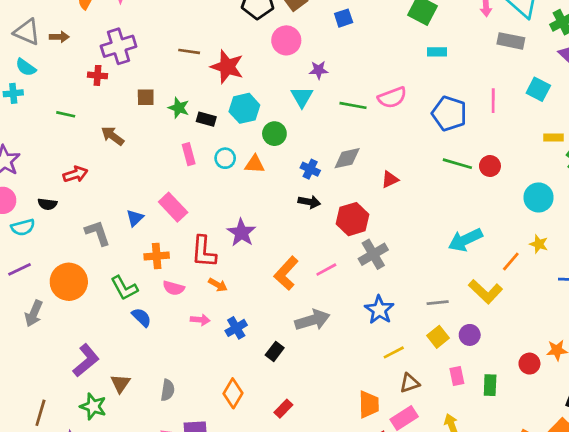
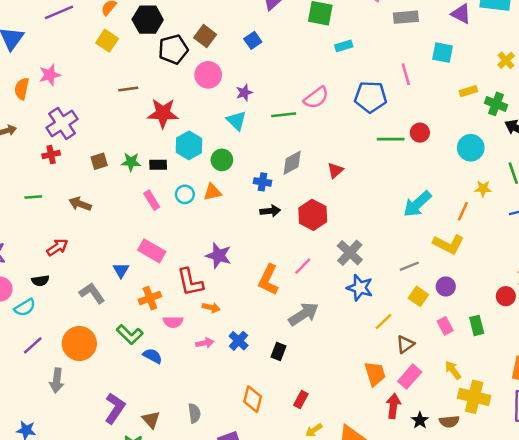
brown line: (189, 51) -> (128, 89), moved
gray cross: (373, 254) -> (350, 253), moved

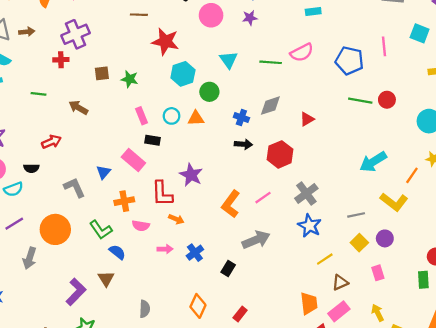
cyan rectangle: (344, 46) -> (313, 12), moved
purple star: (244, 93) -> (250, 18), moved
black rectangle: (158, 165) -> (152, 140), moved
green rectangle: (477, 325) -> (423, 280), moved
brown triangle: (151, 420) -> (106, 279), moved

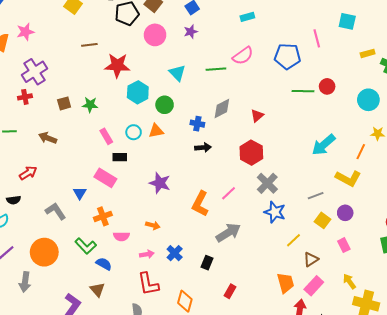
red hexagon: (280, 154) -> (251, 153), moved
red L-shape: (162, 194) -> (148, 284), moved
red rectangle: (240, 314) -> (230, 291), moved

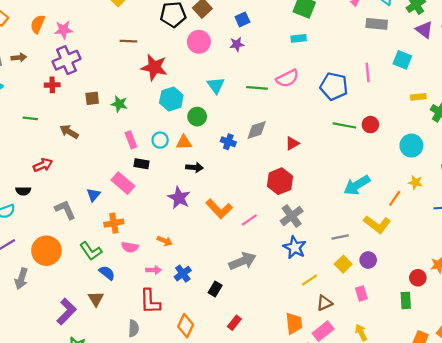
pink star: (25, 32) -> (64, 30), moved
black arrow: (203, 148) -> (195, 167), moved
orange L-shape: (200, 204) -> (219, 209), moved, turned -80

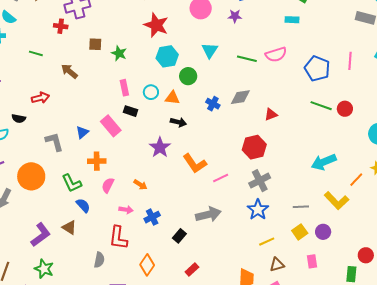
pink semicircle: (130, 247) -> (108, 185), turned 98
brown triangle: (96, 299) -> (69, 227), turned -35

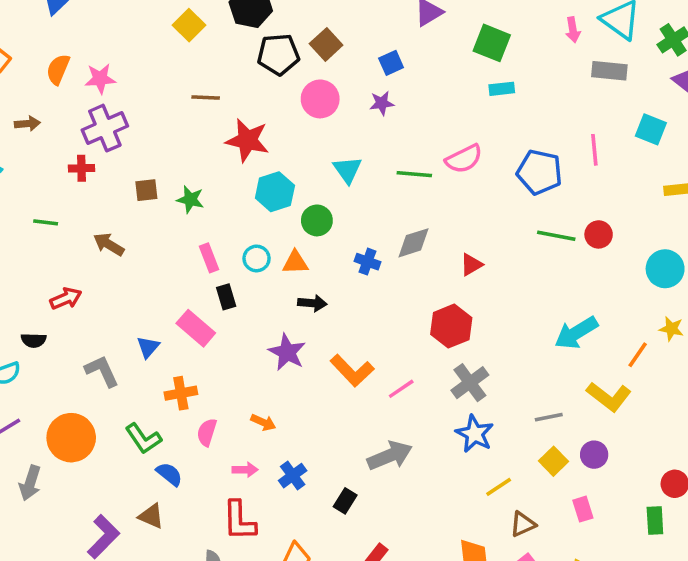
cyan rectangle: (292, 20) -> (502, 89), moved
black rectangle: (131, 111) -> (226, 297), turned 64

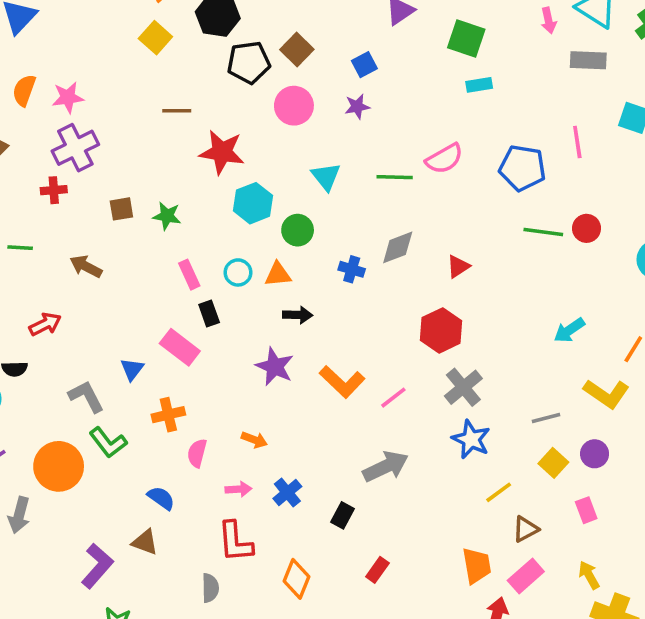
cyan arrow: (576, 333) -> (569, 330), size x0.7
green L-shape: (143, 439) -> (108, 443), moved

